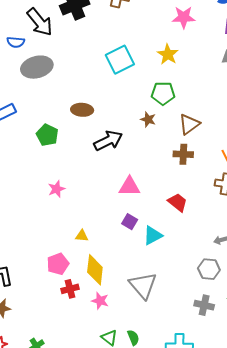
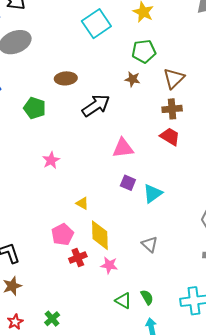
red trapezoid: (178, 202) -> (170, 137), moved
yellow triangle: (82, 236) -> (82, 203), turned 32
gray triangle: (143, 285) -> (150, 244), size x0.6

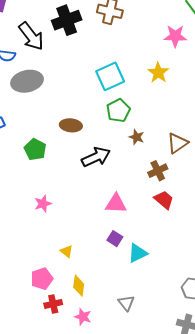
green pentagon: (144, 51) -> (118, 111), moved, turned -30
brown cross: (172, 109) -> (158, 171), moved, turned -30
yellow diamond: (100, 235) -> (79, 286), size x0.7

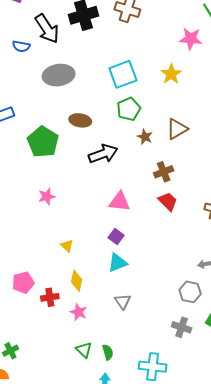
gray ellipse: (27, 81) -> (59, 75), moved
brown triangle: (177, 143) -> (177, 129), moved
green pentagon: (35, 149) -> (43, 142), size x1.4
cyan triangle: (138, 253) -> (118, 263), moved
pink pentagon: (42, 279) -> (23, 283), moved

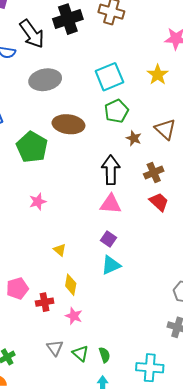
brown ellipse: (80, 120) -> (68, 124), size x1.4
brown triangle: (177, 129) -> (165, 129), turned -45
black arrow: (103, 154) -> (111, 170), moved, turned -68
gray triangle: (123, 301) -> (55, 348), moved

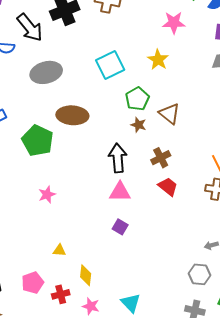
green pentagon: (116, 111) -> (137, 99), moved
yellow triangle: (60, 250) -> (59, 250), moved, turned -32
cyan triangle: (111, 265) -> (131, 303), moved, turned -45

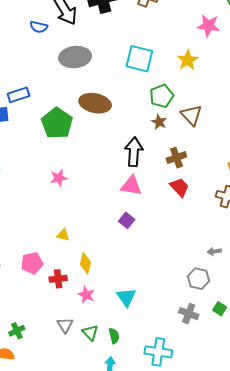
cyan square: (110, 65) -> (139, 59), turned 32

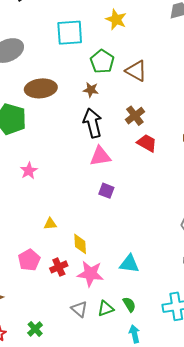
brown star: (159, 122) -> (91, 90), moved
pink star: (86, 295) -> (90, 274), size x1.5
cyan triangle: (126, 297) -> (129, 264), turned -30
green triangle: (90, 333) -> (106, 309), turned -48

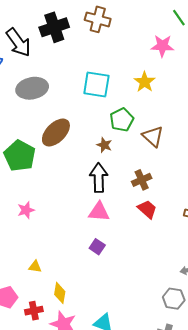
brown ellipse: (41, 88) -> (56, 132), turned -52

